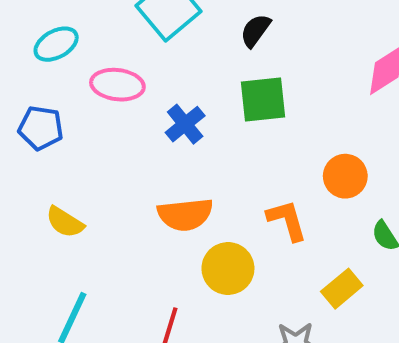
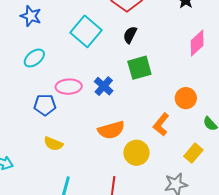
pink ellipse: (117, 85) -> (69, 87), moved
blue pentagon: (41, 128) -> (45, 105), moved
orange L-shape: (287, 220) -> (161, 124), turned -115

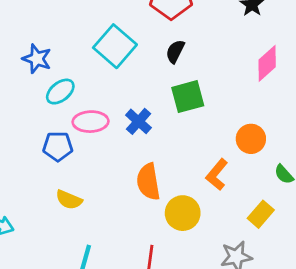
blue star: (31, 16) -> (37, 59), moved
cyan ellipse: (34, 58) -> (60, 92), moved
orange semicircle: (111, 130) -> (148, 182), turned 96

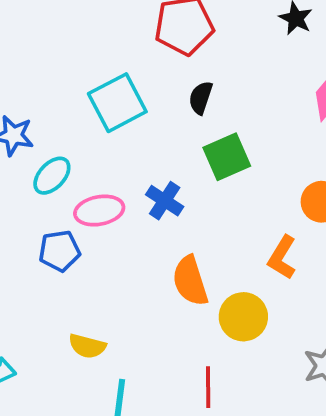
cyan square: (115, 46) -> (117, 103), turned 30
yellow semicircle: (69, 200) -> (87, 346), moved

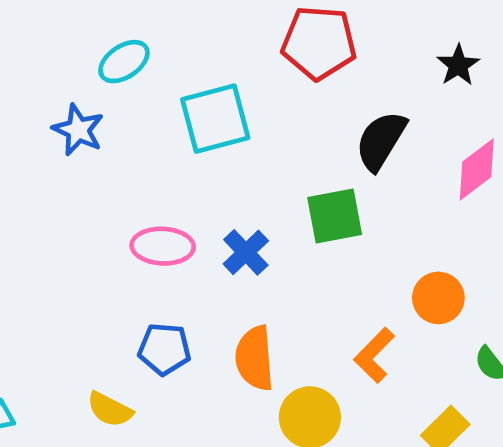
black semicircle: (201, 98) -> (381, 141), moved, size x1.5
cyan ellipse: (52, 176) -> (124, 62), moved
blue pentagon: (59, 251) -> (164, 349), moved

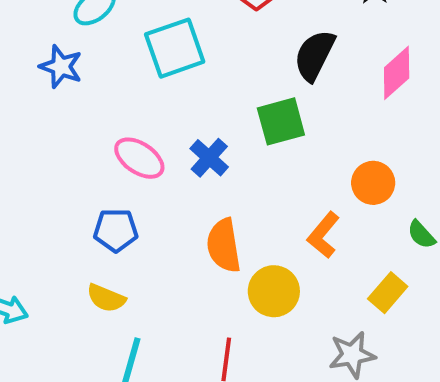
pink ellipse: (163, 246) -> (139, 158), turned 36
blue pentagon: (164, 349) -> (116, 230), moved

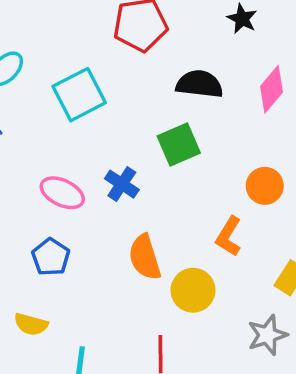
black semicircle: (315, 55) -> (199, 84), turned 78
blue pentagon: (116, 230) -> (51, 257), turned -30
yellow semicircle: (106, 298) -> (31, 324), moved

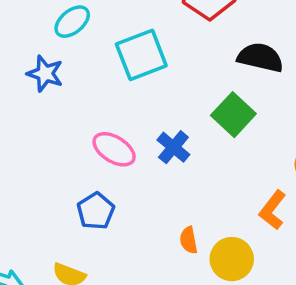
green square: (179, 144) -> (233, 115), turned -30
orange semicircle: (145, 257) -> (189, 240), moved, size x0.6

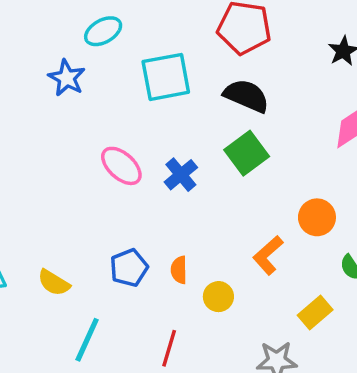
black semicircle: (260, 58) -> (246, 96), moved
blue pentagon: (96, 211) -> (129, 268), moved
yellow circle: (232, 259) -> (218, 297), size x0.7

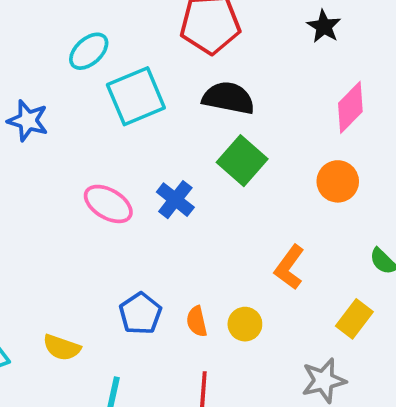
cyan ellipse: (103, 31) -> (89, 51), moved
orange circle: (317, 217) -> (338, 181), moved
orange semicircle: (179, 270) -> (197, 321), moved

